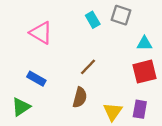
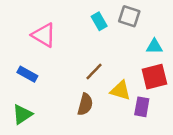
blue rectangle: (36, 79) -> (27, 74), moved
purple rectangle: (140, 109) -> (142, 107), moved
yellow triangle: (113, 112) -> (120, 90), moved, turned -48

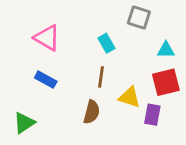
cyan rectangle: (99, 21) -> (106, 43), moved
brown line: (94, 72) -> (101, 77), turned -36
blue rectangle: (27, 74) -> (46, 80), moved

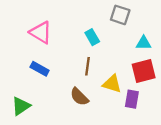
brown semicircle: (92, 112) -> (79, 97), turned 120

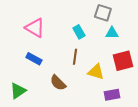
cyan triangle: (144, 43) -> (112, 33), moved
brown semicircle: (79, 97) -> (58, 83), moved
purple rectangle: (132, 99) -> (112, 95), moved, turned 70

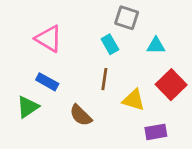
gray square: (103, 13) -> (127, 18), moved
red square: (123, 61) -> (171, 85), turned -30
green triangle: (18, 91) -> (28, 107), moved

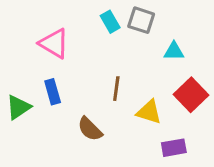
cyan rectangle: (110, 44) -> (110, 22), moved
blue rectangle: (47, 82) -> (53, 92), turned 45
green triangle: (28, 107) -> (18, 107), moved

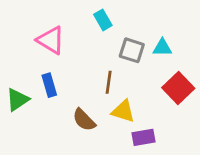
gray square: (141, 20) -> (132, 50), moved
yellow triangle: (149, 112) -> (123, 111), moved
purple rectangle: (174, 148) -> (143, 137), moved

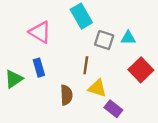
cyan rectangle: (103, 20) -> (81, 16), size x1.5
brown semicircle: (84, 120) -> (66, 95), turned -138
purple rectangle: (143, 137) -> (113, 109), turned 48

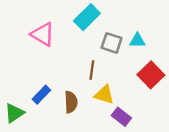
cyan rectangle: (81, 16) -> (87, 17), turned 75
blue rectangle: (39, 68) -> (41, 95), moved, turned 60
green triangle: (14, 79) -> (14, 113), moved

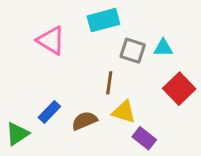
cyan rectangle: (87, 17) -> (103, 20), turned 30
brown semicircle: (71, 102) -> (84, 121), turned -110

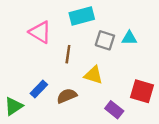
brown line: (109, 83) -> (68, 54), moved
red square: (179, 89) -> (142, 91), moved, turned -30
yellow triangle: (124, 112) -> (93, 75), moved

